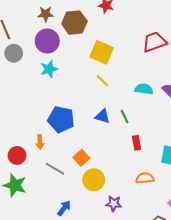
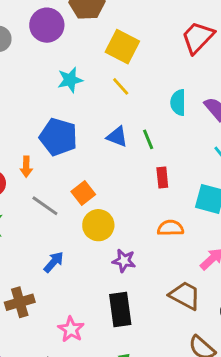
red trapezoid: (154, 42) -> (198, 37), turned -30
cyan star: (49, 69) -> (70, 80), moved
cyan semicircle: (144, 89) -> (178, 102), turned -102

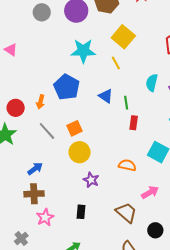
cyan star: (70, 80) -> (83, 51), size x1.4
red rectangle: (162, 177) -> (134, 123), moved
blue arrow: (54, 262) -> (35, 169), moved
brown cross: (20, 302) -> (34, 194), moved
black rectangle: (120, 309) -> (81, 212), size x0.6

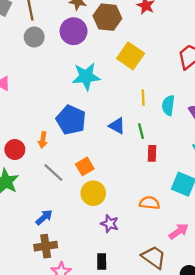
yellow line: (116, 63) -> (143, 98), moved, turned 32

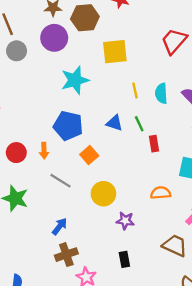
yellow square: (131, 56) -> (115, 52), turned -30
red circle: (15, 150) -> (16, 153), moved
orange square: (85, 166) -> (89, 155), moved

